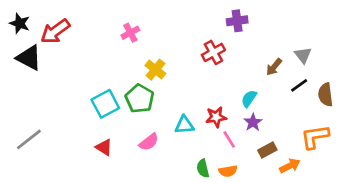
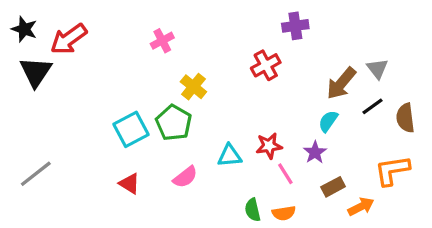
black triangle: (29, 58) -> (36, 72), turned 36
brown arrow: (274, 67) -> (341, 83), size x1.5
cyan semicircle: (249, 99) -> (328, 121), moved

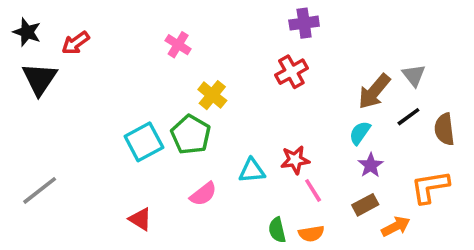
purple cross: (295, 26) -> (304, 23), moved
red arrow: (69, 39) -> (76, 43), size x0.7
pink cross: (162, 41) -> (178, 45), turned -30
purple star: (315, 152) -> (371, 165), moved
red triangle: (129, 184) -> (140, 219), moved

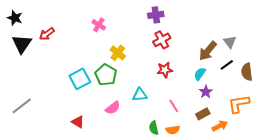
purple cross: (304, 23) -> (156, 15), moved
red arrow: (76, 43) -> (47, 34), moved
red star: (295, 160) -> (165, 70), moved

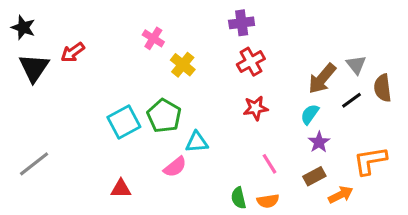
yellow cross: (118, 53) -> (183, 65), moved
brown semicircle: (247, 72) -> (383, 88), moved
cyan triangle: (140, 95) -> (197, 142), moved
red triangle: (78, 122) -> (121, 189), turned -32

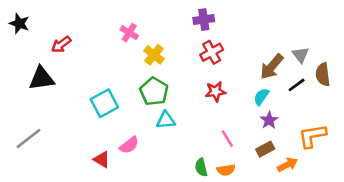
black triangle: (34, 68) -> (42, 78), moved, turned 48
green pentagon: (164, 116) -> (154, 91), moved
pink semicircle: (175, 167) -> (129, 145), moved
red triangle: (121, 189) -> (102, 159), turned 30

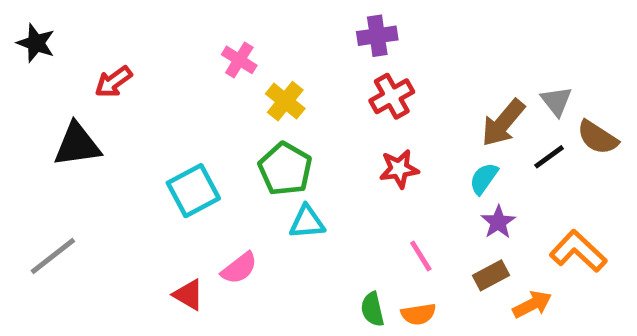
brown semicircle: (323, 74) -> (597, 137), turned -50
orange L-shape: (312, 136) -> (578, 251), turned 52

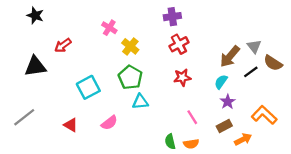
black star: (36, 43) -> (35, 15), moved
red arrow: (113, 82) -> (63, 45), moved
red triangle: (188, 295) -> (71, 125), moved

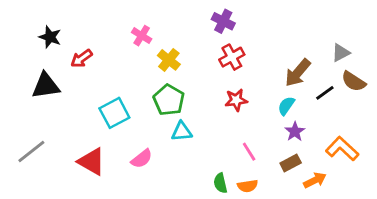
black star: (35, 15) -> (50, 37), moved
purple cross: (172, 17) -> (223, 21), turned 35
gray triangle: (254, 46) -> (341, 53), moved, turned 40
red triangle: (71, 125) -> (92, 162), size x1.5

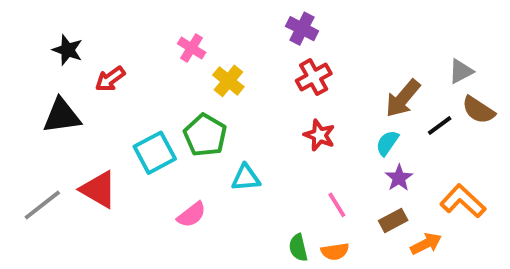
green pentagon: (169, 100) -> (205, 135), moved
red star: (236, 100) -> (319, 135), turned 30
red triangle: (92, 162) -> (99, 189), moved

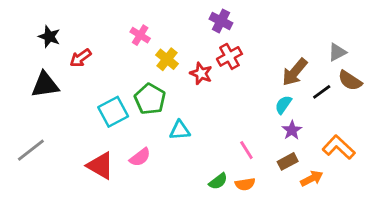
red star: (319, 135) -> (201, 73), moved
red triangle: (99, 189) -> (100, 166), moved
green semicircle: (298, 248) -> (218, 181), turned -114

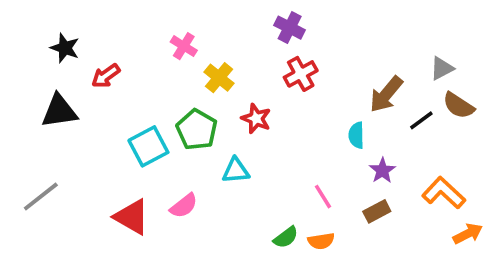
red star: (201, 73) -> (256, 119), moved
cyan semicircle: (283, 105) -> (356, 135), moved, turned -36
orange arrow: (312, 178) -> (468, 234), moved

